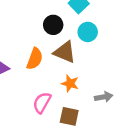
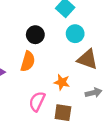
black circle: (53, 25) -> (35, 35), moved
brown triangle: (65, 52) -> (87, 59), moved

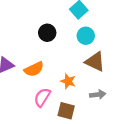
orange semicircle: (28, 61) -> (34, 69), moved, turned 42

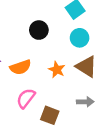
orange star: (68, 81) -> (57, 70), moved

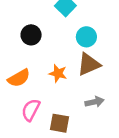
cyan circle: (80, 38) -> (86, 37), moved
brown triangle: (86, 67) -> (89, 64), turned -45

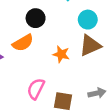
orange semicircle: (19, 78) -> (23, 43), moved
gray arrow: (94, 102) -> (97, 93), moved

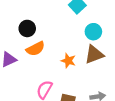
black circle: (36, 18) -> (27, 28), moved

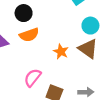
brown triangle: (94, 54) -> (88, 49), turned 48

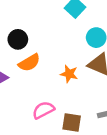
pink semicircle: (33, 78) -> (43, 110), turned 36

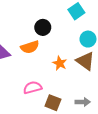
black circle: (18, 39) -> (43, 27), moved

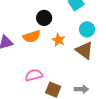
orange star: (60, 63) -> (58, 40), moved

